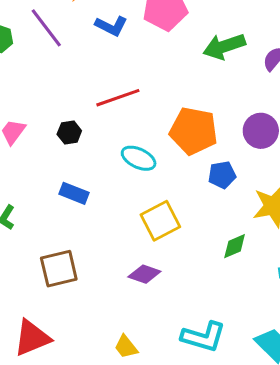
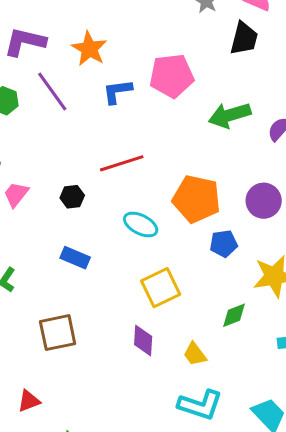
blue L-shape: (111, 26) -> (117, 91), turned 144
purple diamond: (144, 274) -> (143, 341), turned 72
red triangle: (32, 338) -> (29, 401), size x0.6
yellow trapezoid: (126, 347) -> (195, 354), moved

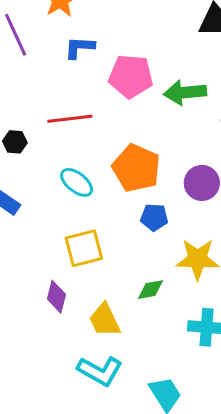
pink pentagon: (172, 76) -> (131, 76), moved
yellow trapezoid: (195, 354) -> (105, 320), size x1.4

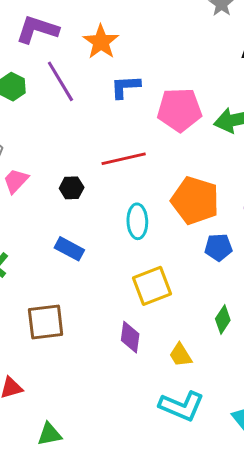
cyan ellipse: (77, 182) -> (137, 221), turned 56
green diamond: (151, 290) -> (223, 319), turned -40
yellow trapezoid: (105, 320) -> (180, 355), size x0.7

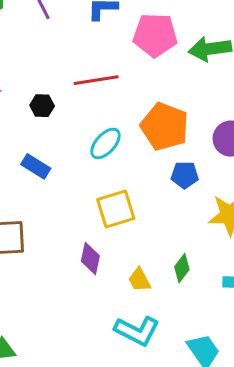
cyan ellipse: (137, 221) -> (105, 143), turned 40
green diamond: (223, 319) -> (182, 268), moved

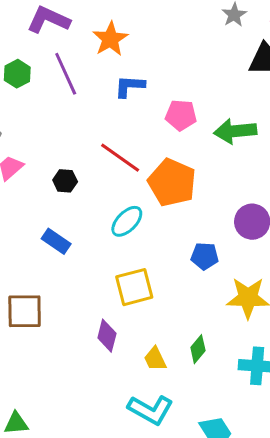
pink pentagon: (155, 35) -> (181, 115), size x0.7
red line: (96, 80) -> (120, 158), turned 42
orange pentagon: (165, 127) -> (172, 182), moved

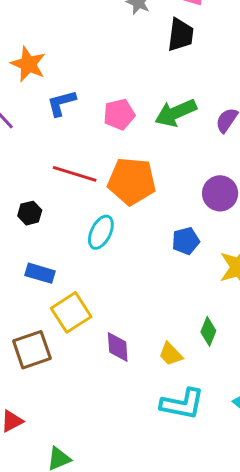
yellow square: (134, 287) -> (71, 312), moved

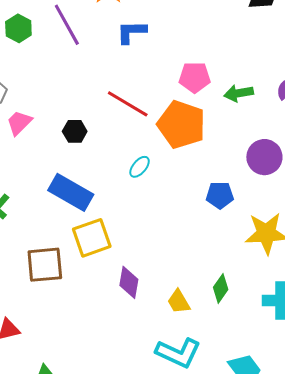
green arrow: (176, 113) -> (239, 93), moved, size x0.7
pink pentagon: (119, 114) -> (195, 77), moved
cyan ellipse: (101, 232) -> (140, 167), size x0.7
blue rectangle: (40, 273) -> (71, 192), size x1.5

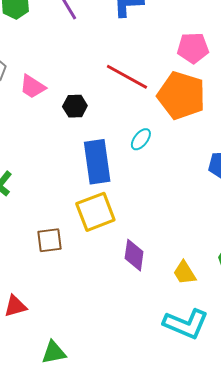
pink trapezoid: (19, 123) -> (33, 87), moved, turned -100
blue rectangle: (71, 192) -> (97, 162), moved, turned 54
brown square: (45, 265) -> (49, 240), size x0.7

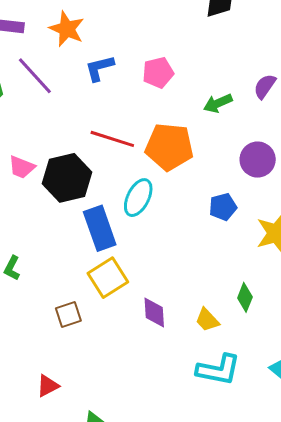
pink pentagon: (193, 48) -> (158, 73), moved
black hexagon: (75, 106) -> (67, 178), size x2.0
cyan ellipse: (141, 139) -> (138, 198), size x1.6

